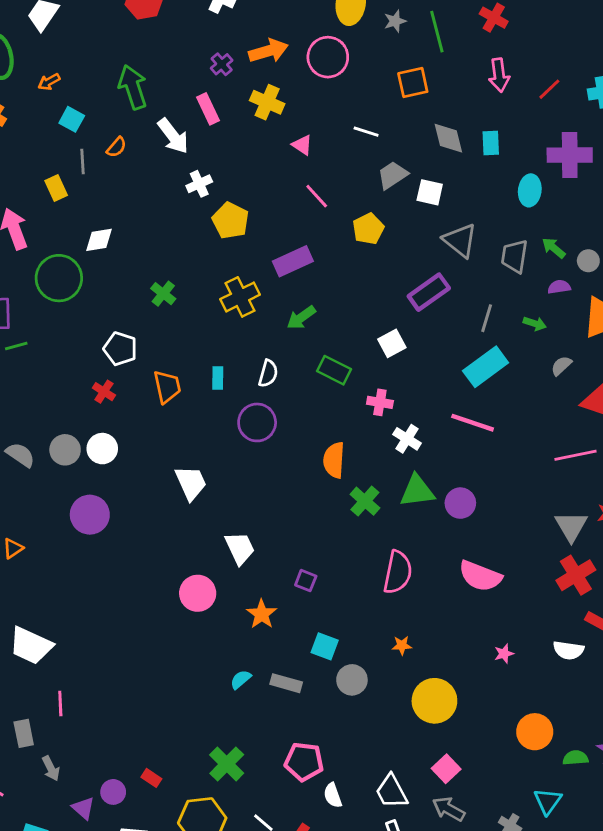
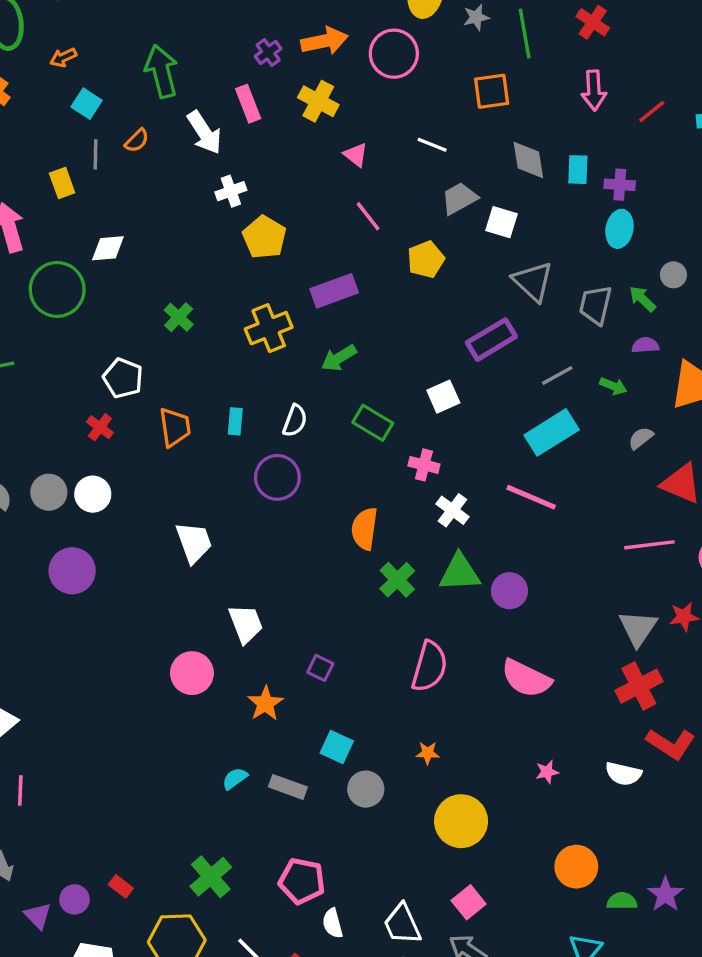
purple cross: (570, 155) -> (620, 185), moved, size x0.6
gray circle: (588, 261) -> (673, 275), moved
gray line: (487, 318) -> (557, 375), turned 40

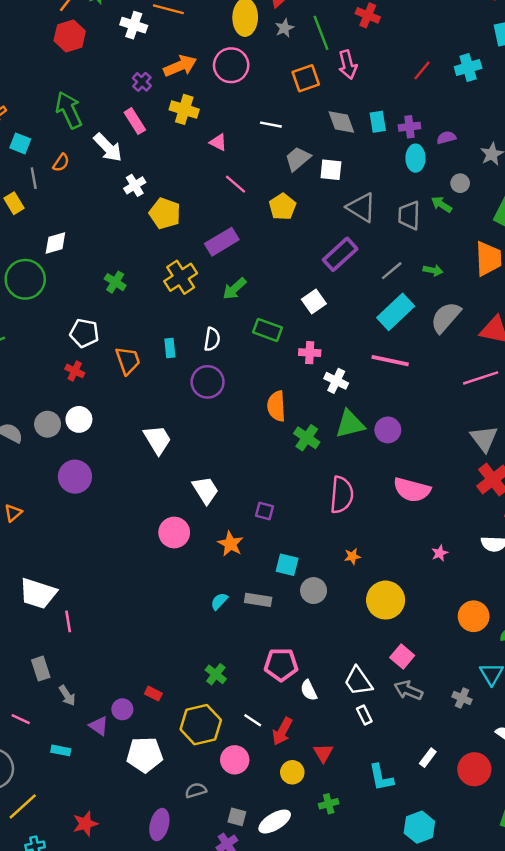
pink arrow: (594, 90) -> (348, 65), moved
purple semicircle: (645, 345) -> (446, 138), moved
gray semicircle: (641, 438) -> (446, 317), moved, size x1.8
pink line: (20, 790) -> (68, 621), moved
green cross: (211, 877) -> (216, 674), size x0.7

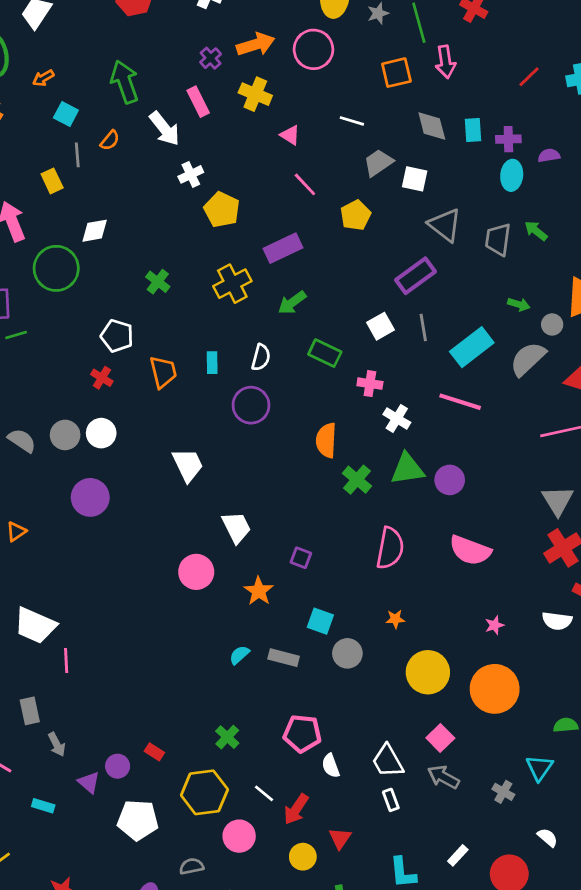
gray circle: (460, 183) -> (552, 324), moved
gray line: (392, 271) -> (423, 327), moved, turned -65
orange circle: (474, 616) -> (495, 689), moved, size x1.4

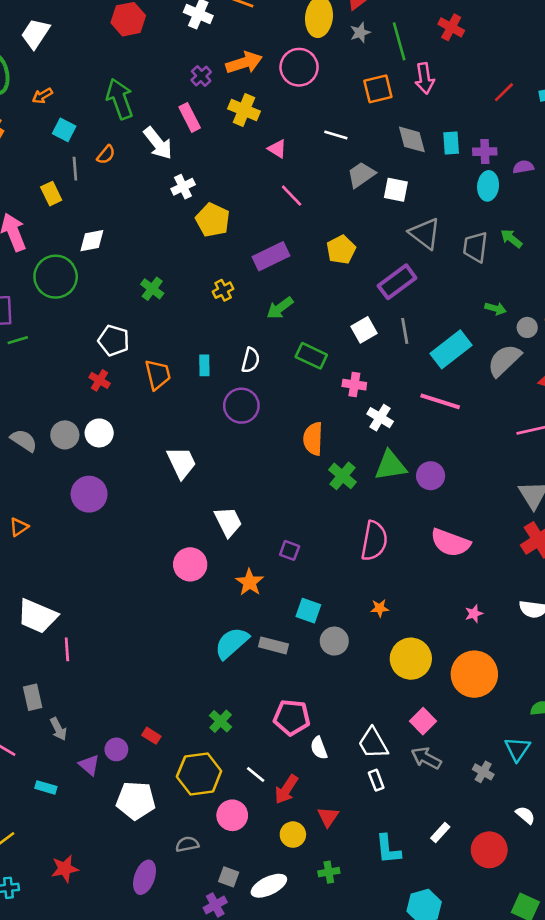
yellow pentagon: (356, 215) -> (341, 250), moved
yellow cross: (232, 284) -> (223, 290), size x0.6
cyan semicircle: (239, 655) -> (232, 643), size x1.8

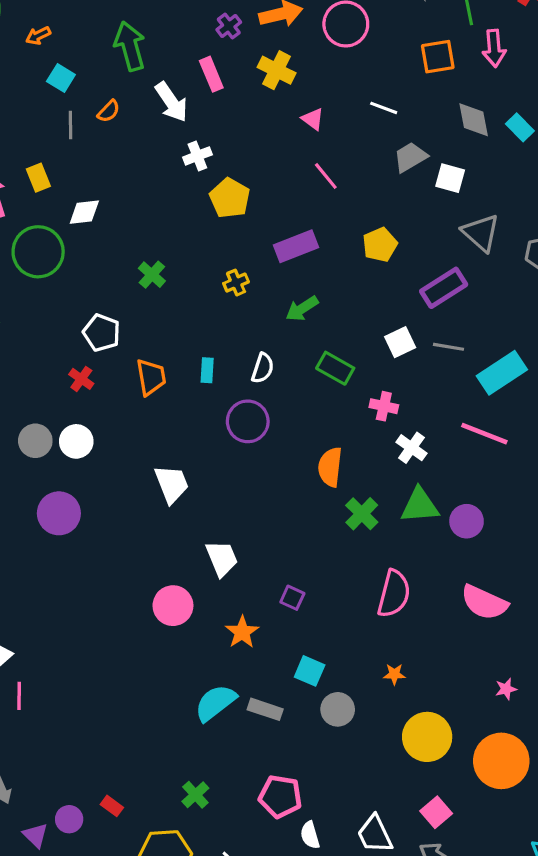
cyan rectangle: (451, 143) -> (520, 127), turned -45
yellow rectangle: (51, 194) -> (38, 178), moved
gray line: (405, 331) -> (448, 347), turned -75

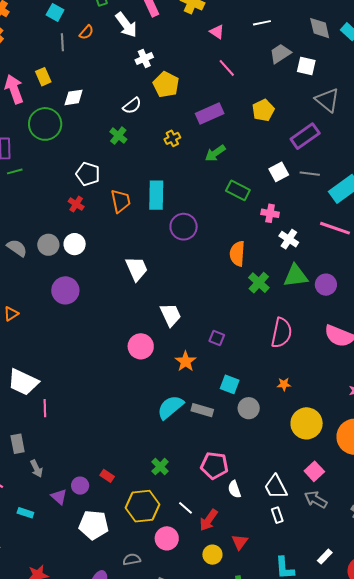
white line: (384, 108) -> (262, 23), turned -30
white semicircle: (263, 368) -> (132, 106), moved, turned 36
cyan rectangle: (207, 370) -> (156, 195), size x1.8

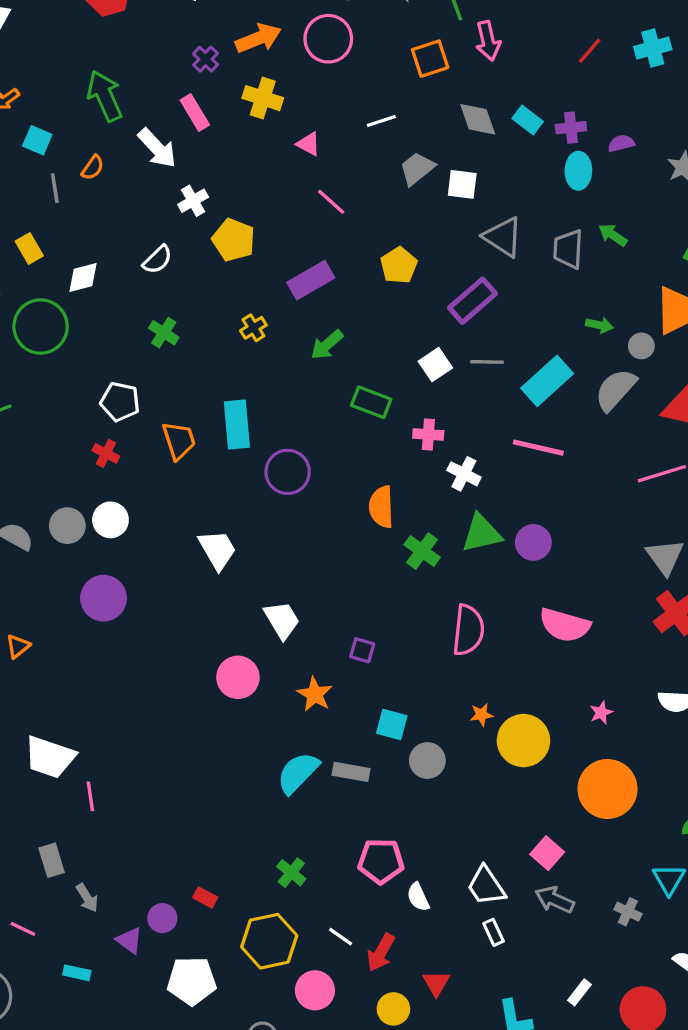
white semicircle: (132, 106) -> (157, 260), moved
yellow circle: (307, 423) -> (523, 741), moved

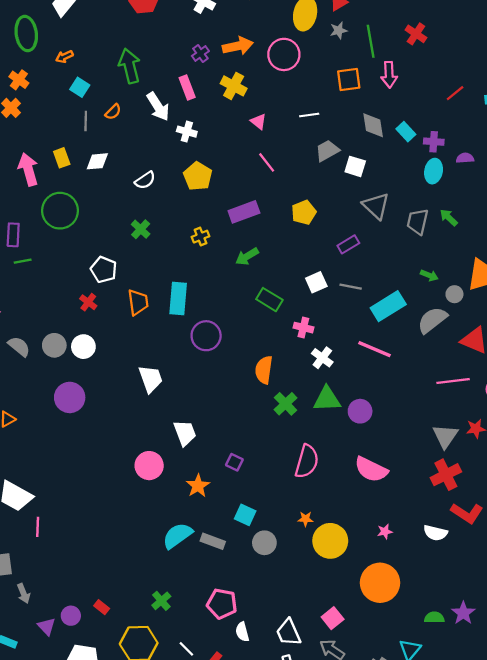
white cross: (193, 201) -> (187, 132), moved, turned 36
white diamond: (83, 278) -> (97, 161), moved
purple rectangle: (473, 301) -> (348, 244), size x0.7

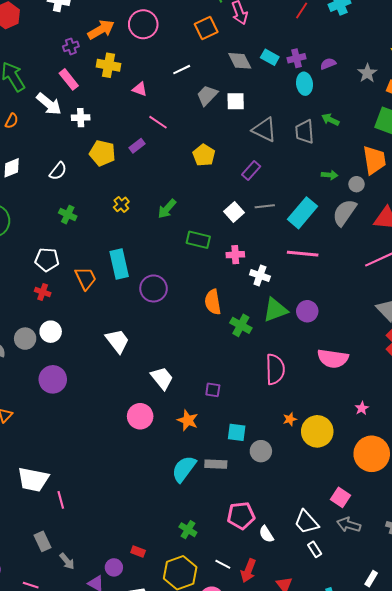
purple cross: (200, 54) -> (71, 46), turned 35
purple rectangle: (244, 212) -> (137, 146), moved, size x0.6

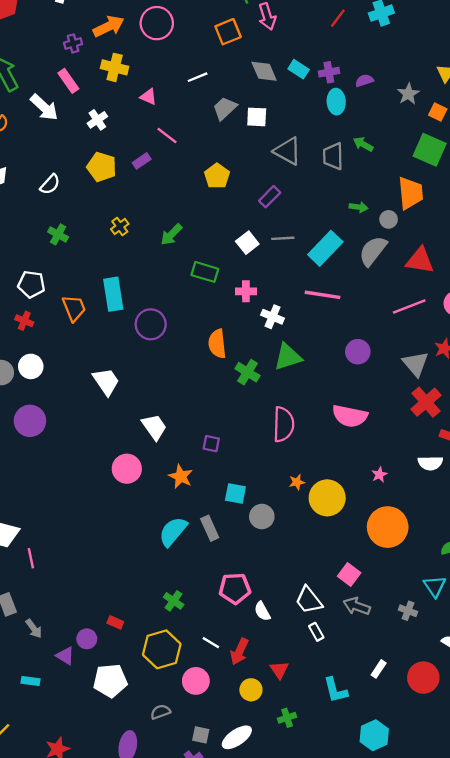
white cross: (81, 118) -> (97, 120), moved, turned -36
purple circle: (307, 311) -> (358, 352), moved
gray rectangle: (216, 464) -> (210, 528), turned 60

